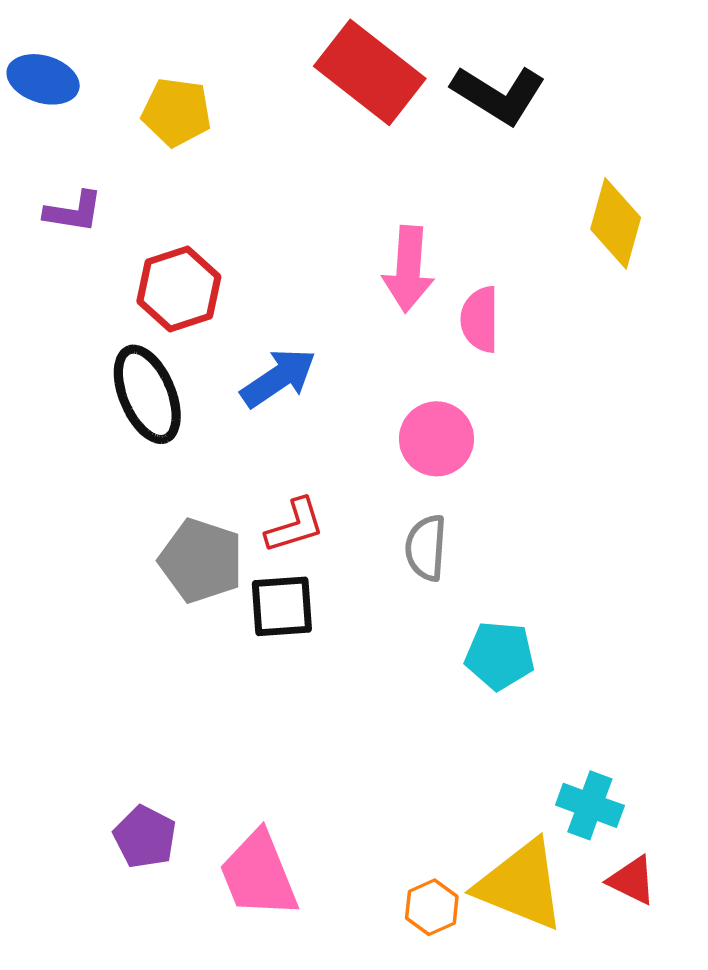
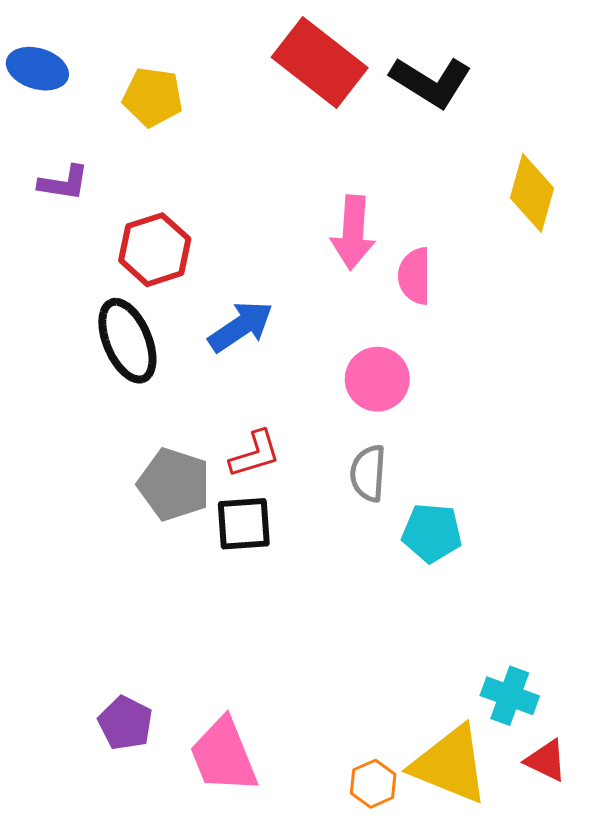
cyan pentagon: (500, 655) -> (432, 533), moved

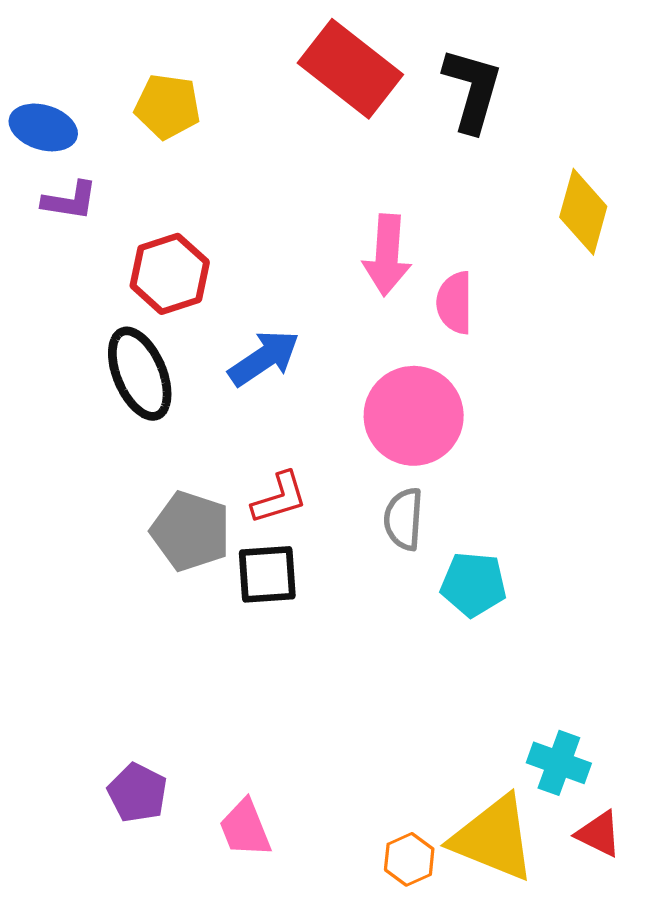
blue ellipse: (37, 69) -> (43, 127), moved
black L-shape: (431, 82) -> (472, 90), turned -106
pink circle: (377, 379) -> (414, 416), size x1.4
pink trapezoid: (224, 755) -> (245, 828), size x0.7

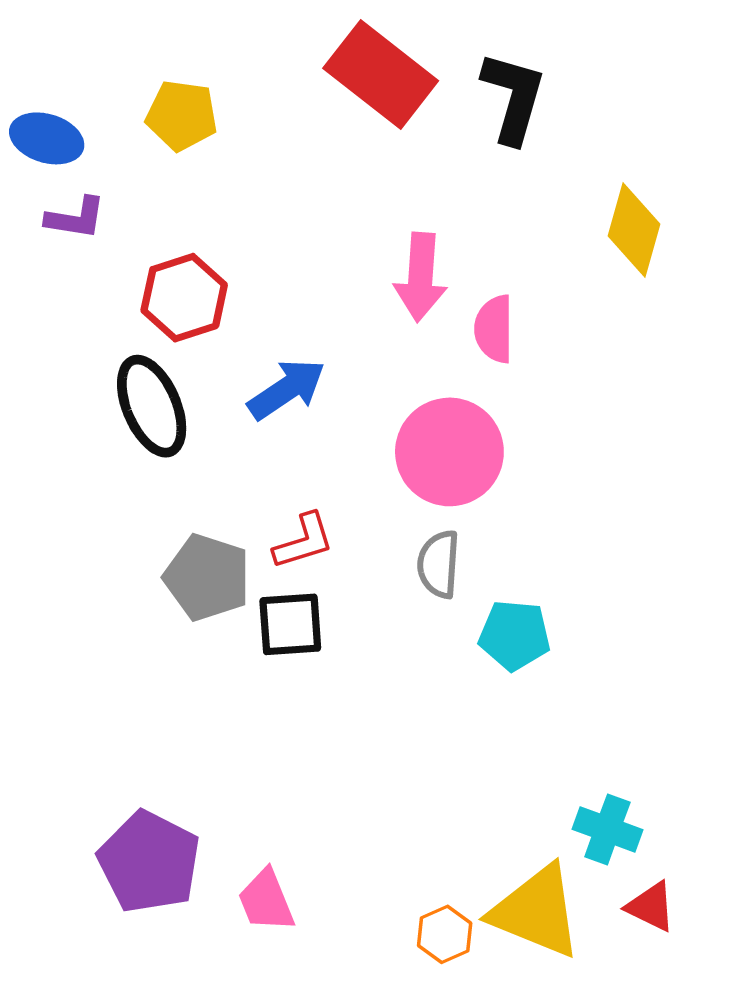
purple pentagon: (138, 793) -> (149, 862), size x1.6

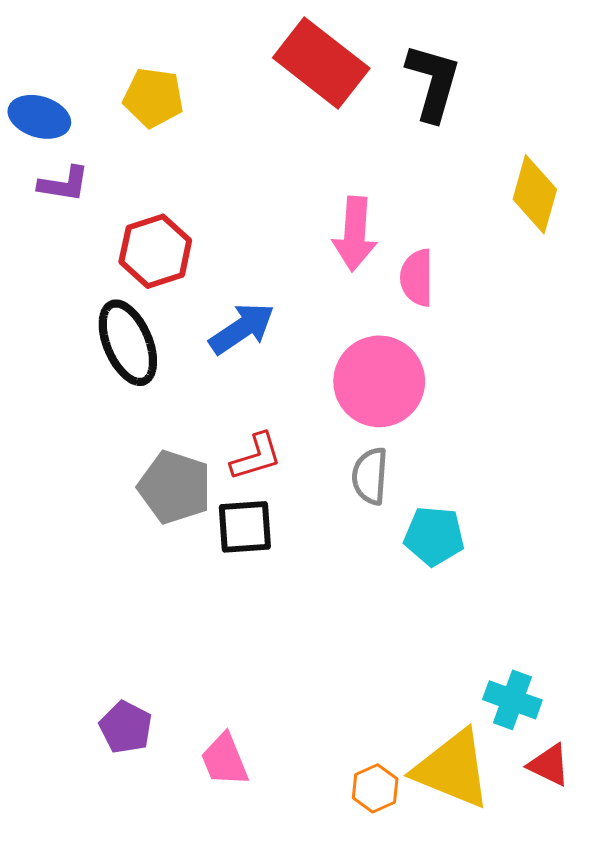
purple pentagon: (149, 862) -> (126, 727), size x0.6

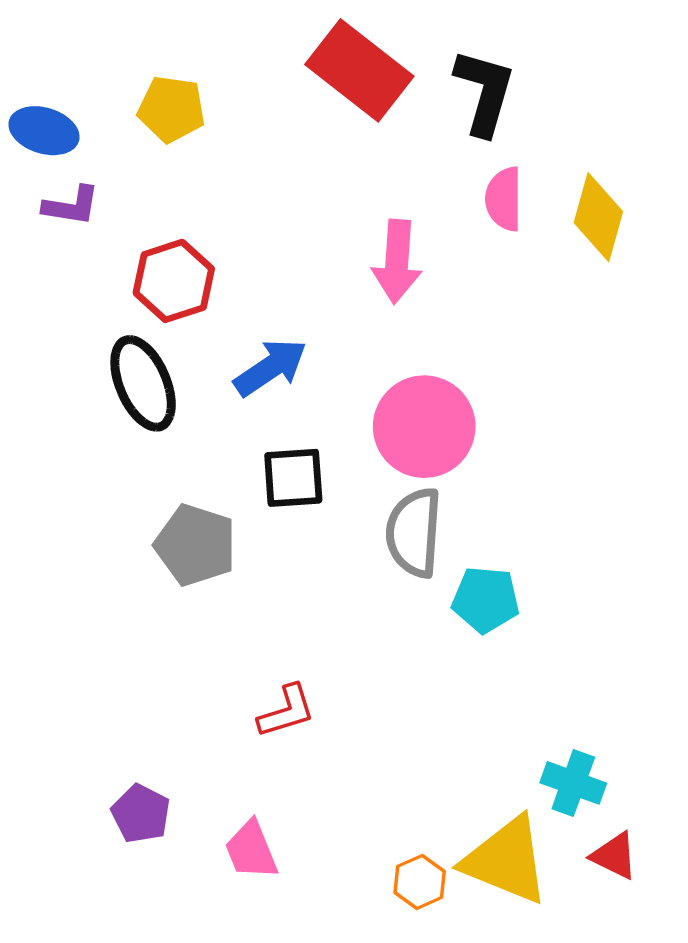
pink semicircle: (417, 278) -> (504, 199), moved
red L-shape: (256, 457) -> (286, 711), moved
gray semicircle: (370, 476) -> (414, 533), size x1.4
black square: (245, 527) -> (293, 478), moved

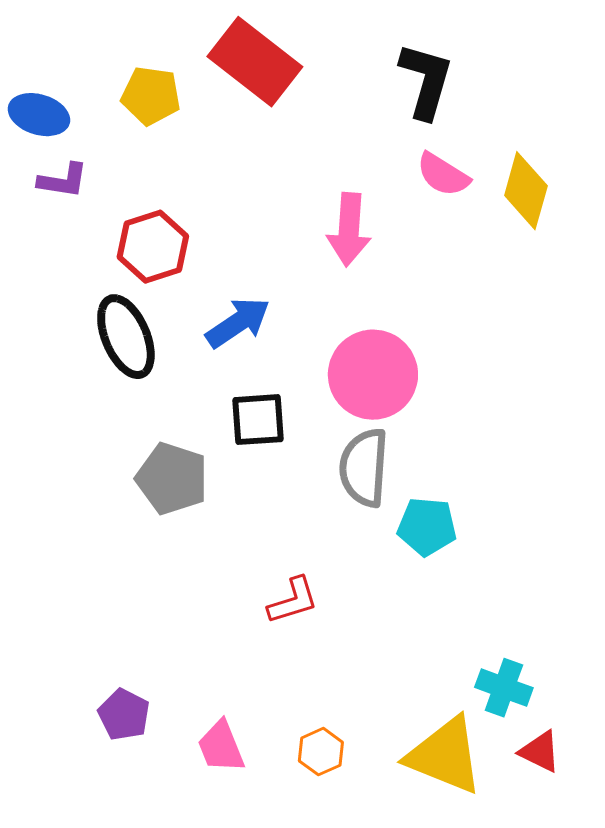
red rectangle: (359, 70) -> (255, 62), moved
pink semicircle: (504, 199) -> (443, 175), turned -58
red L-shape: (286, 711) -> (293, 601), moved
orange hexagon: (420, 882) -> (321, 752), moved

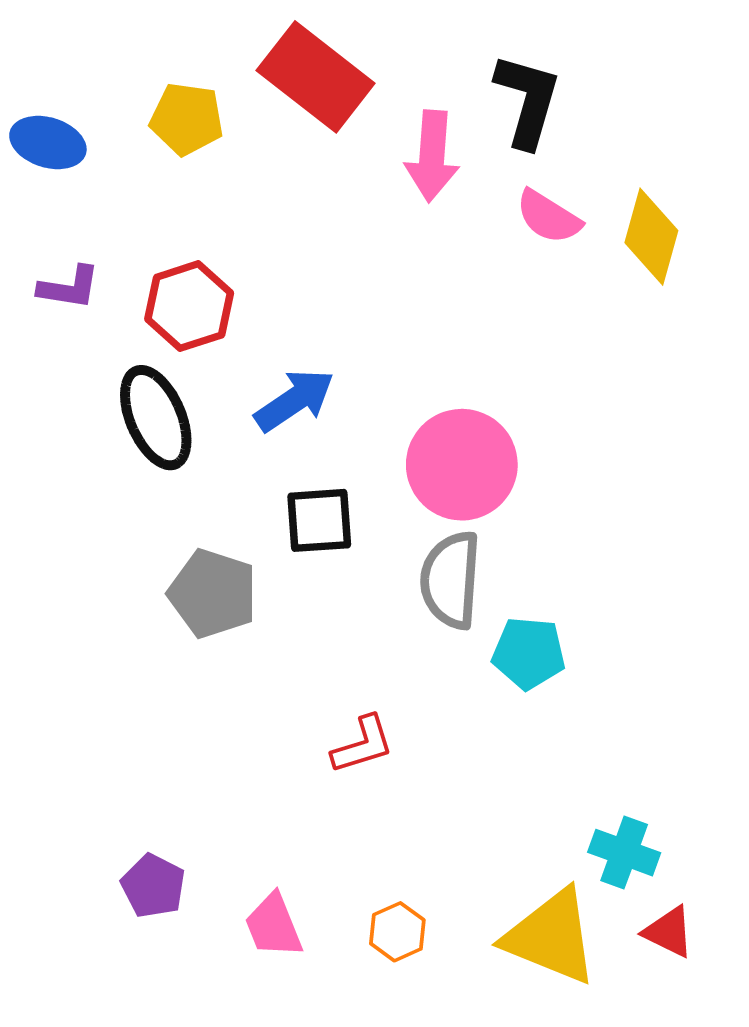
purple L-shape: (63, 181) -> (69, 287), moved
pink arrow: (349, 230) -> (432, 156), moved

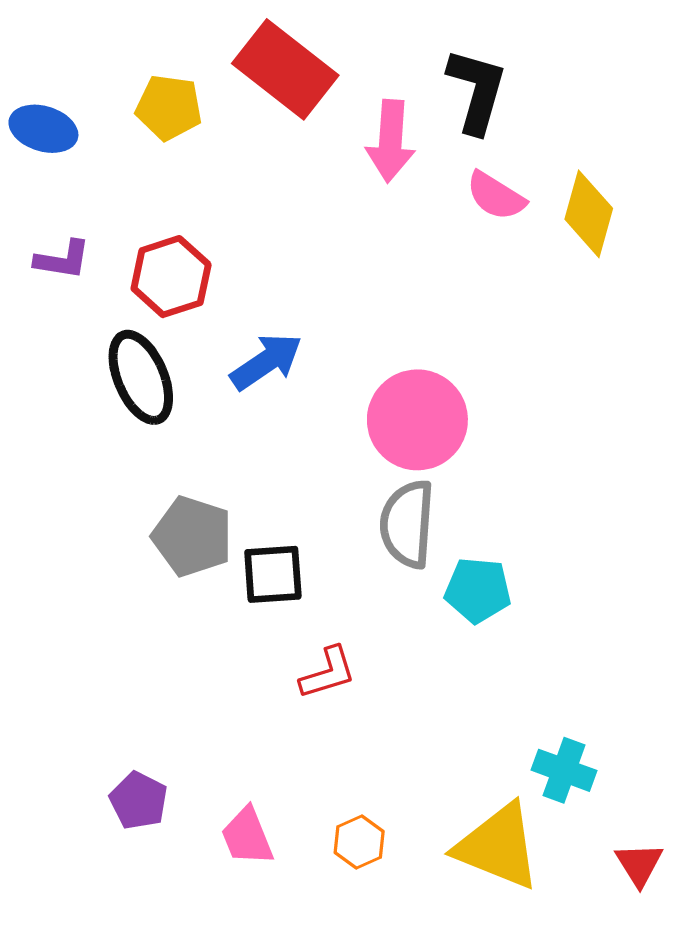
black square: (319, 520) -> (273, 574), moved
red triangle: (669, 932) -> (639, 864), moved, turned 32

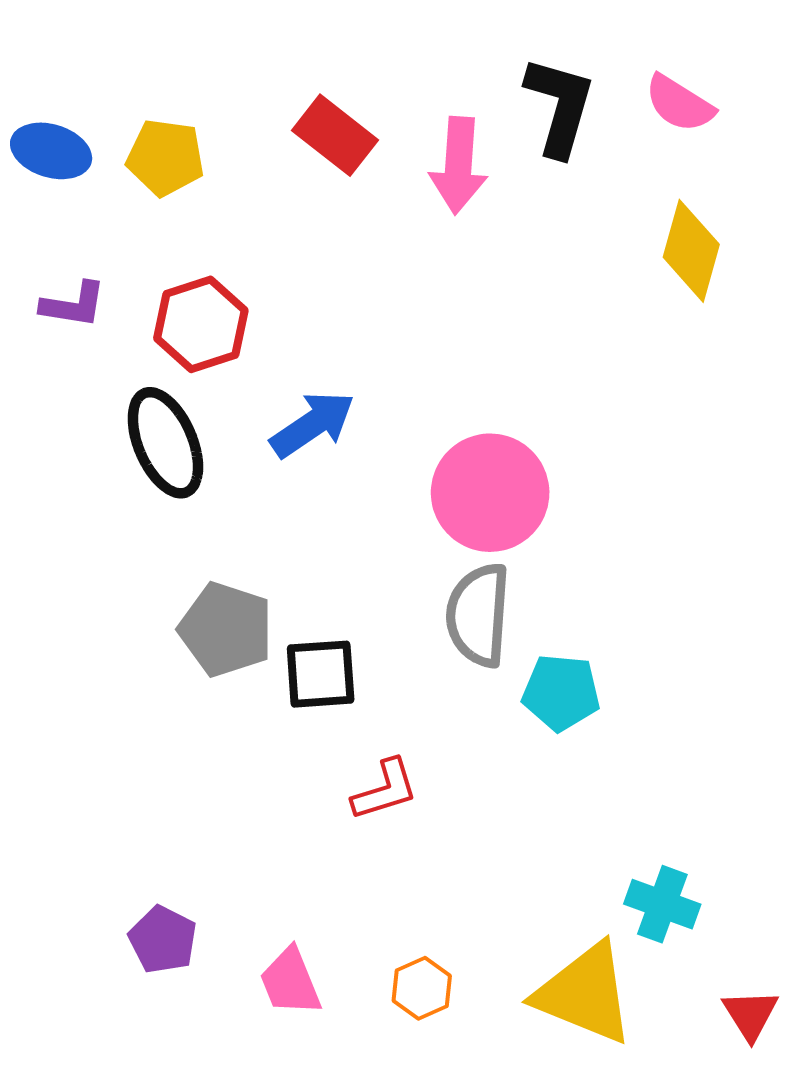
red rectangle: (285, 69) -> (335, 135), moved, size x0.7
yellow pentagon: (169, 107) -> (165, 157), moved
pink semicircle: (496, 196) -> (679, 104), moved

